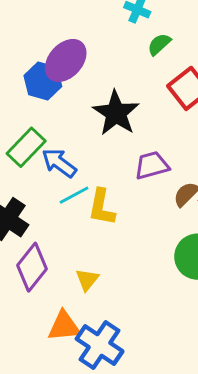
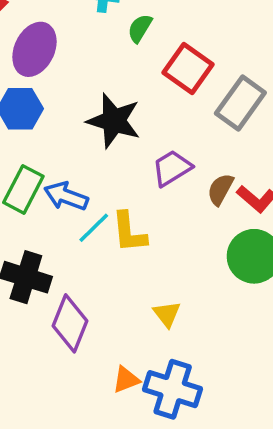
purple ellipse: (66, 61) -> (34, 49), moved
yellow triangle: (87, 280) -> (167, 314), moved
orange triangle: (64, 326) -> (126, 380), size x0.7

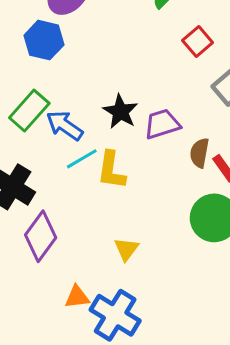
red square: (188, 69) -> (198, 42), size x0.7
black star: (114, 121) -> (121, 112), moved, size x0.7
brown semicircle: (220, 189) -> (199, 153), turned -32

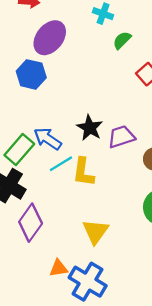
green rectangle: (29, 111) -> (19, 149), moved
yellow triangle: (126, 249) -> (95, 232), size x1.4

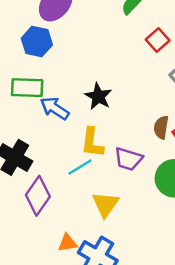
purple trapezoid: (121, 137) -> (128, 159), moved, turned -144
green rectangle: (19, 149) -> (27, 88), moved, turned 52
cyan line: (61, 164) -> (80, 167), moved

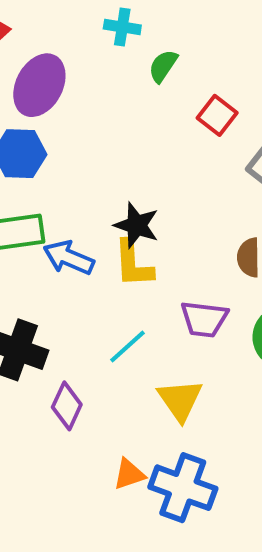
yellow L-shape: (92, 143) -> (133, 264), moved
purple diamond: (38, 196) -> (67, 406), size x0.7

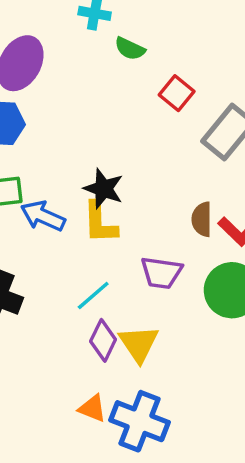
green semicircle: (163, 66) -> (130, 49), turned -100
purple diamond: (67, 406) -> (103, 340), moved
orange triangle: (129, 474) -> (92, 408), turned 40

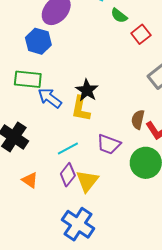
red square: (177, 93) -> (141, 34), moved
orange triangle: (92, 408) -> (30, 180), moved

